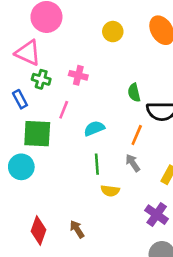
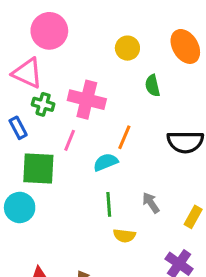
pink cross: (78, 75) -> (87, 100), size x1.6
green semicircle: (134, 93) -> (152, 86), moved
orange line: (137, 135) -> (124, 137), moved

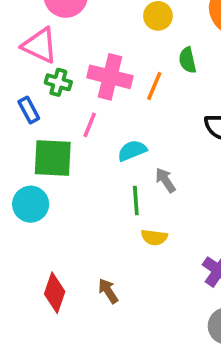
orange line: (124, 137) -> (154, 86), moved
gray arrow: (151, 203) -> (165, 180), moved

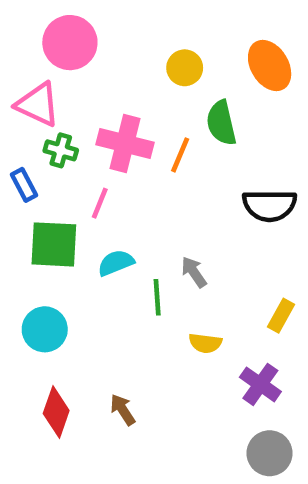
green semicircle: (188, 60) -> (221, 123), size x1.4
cyan semicircle: (132, 151) -> (116, 263), moved
cyan circle: (31, 204) -> (45, 329), moved
yellow semicircle: (154, 237) -> (205, 343), moved

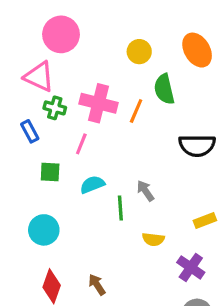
green square: (54, 244) -> (50, 172), size x0.6
yellow rectangle: (281, 316) -> (205, 221), turned 40

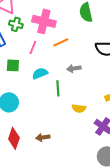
orange line: (136, 111) -> (61, 42), moved, turned 42
gray arrow: (145, 191) -> (74, 68), moved, turned -64
brown arrow: (97, 285) -> (43, 137), turned -64

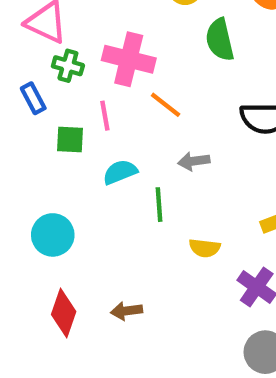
orange line: (61, 42) -> (166, 105), turned 63
pink line: (33, 47) -> (105, 116), turned -32
green square: (13, 65) -> (70, 139), moved

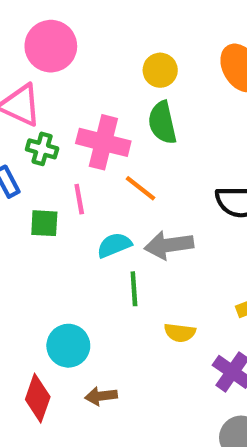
green semicircle: (220, 40) -> (162, 123), moved
gray arrow: (194, 161) -> (169, 245), size x1.5
cyan semicircle: (120, 172) -> (114, 245), moved
cyan circle: (53, 235) -> (68, 346), moved

